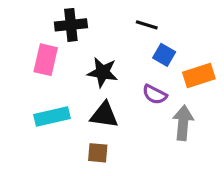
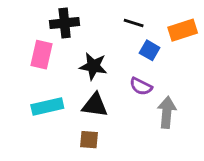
orange rectangle: (199, 75) -> (183, 30), moved

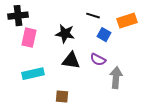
black cross: (65, 23) -> (18, 16), moved
black star: (93, 66) -> (65, 34), moved
black triangle: (95, 105) -> (71, 61), moved

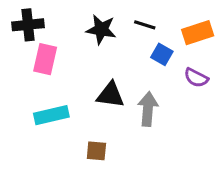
black star: (65, 34) -> (101, 30), moved
purple semicircle: (98, 60) -> (196, 78), moved
gray arrow: (116, 78) -> (148, 109), moved

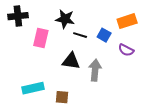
black line: (145, 25) -> (80, 35), moved
pink rectangle: (45, 59) -> (41, 38), moved
cyan rectangle: (51, 115) -> (33, 88), moved

